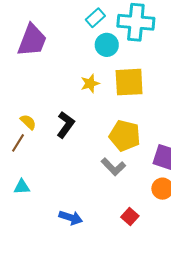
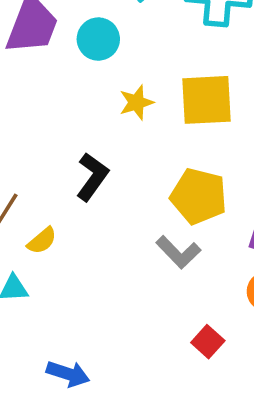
cyan circle: (107, 45) -> (98, 39), moved
yellow semicircle: (28, 122) -> (42, 241), moved, turned 96
blue arrow: (71, 218) -> (68, 374), moved

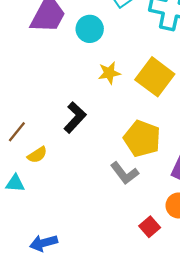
yellow square: (207, 100) -> (155, 77), turned 33
red square: (208, 342) -> (150, 227), moved
blue arrow: (68, 374) -> (44, 243), turned 140

